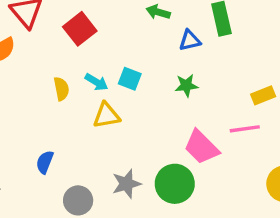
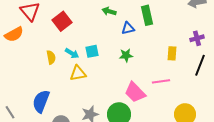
cyan square: (130, 79) -> (92, 51), turned -32
yellow rectangle: (263, 95) -> (172, 53), moved, turned -64
blue semicircle: (45, 162) -> (41, 101), size x1.6

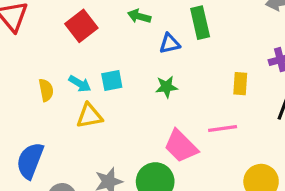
red square: (62, 21) -> (81, 26), moved

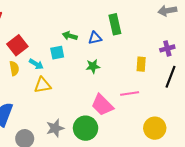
green arrow: (139, 16) -> (70, 36), moved
red square: (81, 26) -> (17, 45), moved
cyan square: (112, 80) -> (57, 53), moved

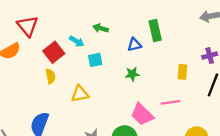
green arrow: (70, 36) -> (101, 28), moved
cyan arrow: (36, 64) -> (77, 41), moved

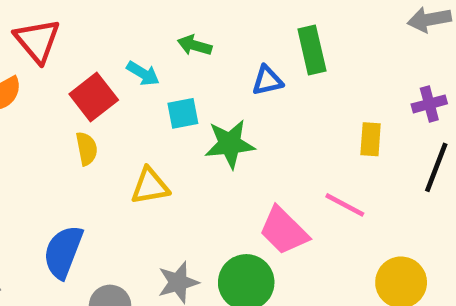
green star: (132, 74) -> (230, 144), moved, size x1.5
pink line: (170, 102) -> (345, 205), turned 36

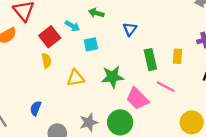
green rectangle: (312, 50) -> (150, 60), moved
blue triangle: (267, 81) -> (130, 29), turned -40
green star: (230, 144) -> (113, 77), moved
blue semicircle: (63, 252) -> (36, 108), size x0.6

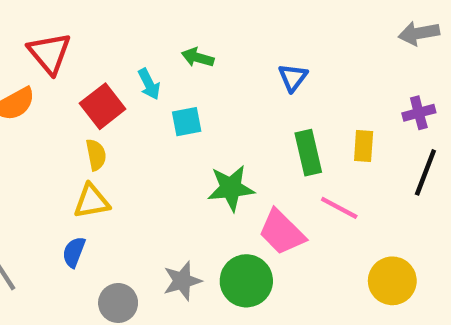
cyan arrow: (72, 26) -> (149, 84), turned 32
blue triangle: (130, 29) -> (293, 77), moved
yellow triangle: (76, 78) -> (92, 201), moved

